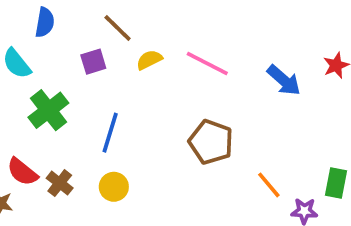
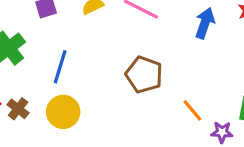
blue arrow: (284, 80) -> (205, 23), turned -112
yellow circle: (114, 187) -> (63, 112), size x1.4

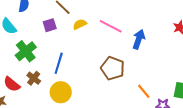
blue arrow: (205, 23) -> (139, 39), moved
brown cross: (18, 109) -> (34, 78), moved

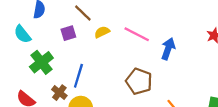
brown cross: (34, 78) -> (59, 93), moved

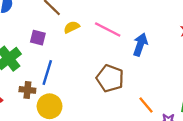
purple square: (68, 33) -> (38, 38), moved, turned 32
brown cross: (59, 93) -> (27, 90), turned -32

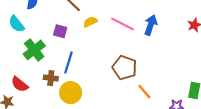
blue arrow: (140, 45) -> (151, 25), moved
orange line: (146, 105) -> (144, 92), moved

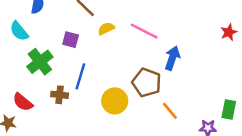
blue arrow: (151, 25) -> (172, 58), moved
yellow circle: (71, 93) -> (115, 101), moved

